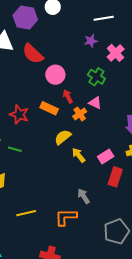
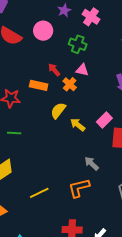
pink circle: (55, 75) -> (43, 31), moved

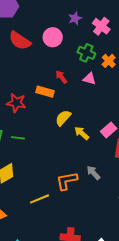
orange cross: (70, 84) -> (109, 61), moved
orange L-shape: (79, 188) -> (67, 181), moved

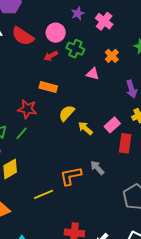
green cross: (86, 53) -> (75, 49), moved
red arrow: (61, 77) -> (51, 56), moved, turned -80
red star: (16, 103) -> (27, 109), moved
green line: (18, 138) -> (21, 133), turned -56

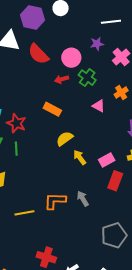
red star: (27, 109) -> (16, 123), moved
green line: (21, 133) -> (16, 149), turned -56

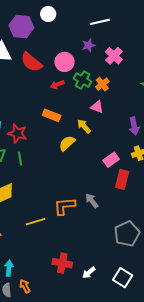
orange cross: (121, 92) -> (102, 84), moved
yellow arrow: (80, 157) -> (84, 126), moved

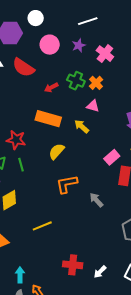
pink circle: (65, 62) -> (50, 45), moved
orange rectangle: (52, 115) -> (48, 119), size x1.4
yellow semicircle: (67, 143) -> (57, 151), moved
orange L-shape: (64, 206) -> (67, 184), moved

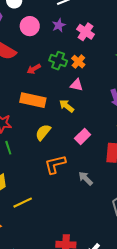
pink rectangle: (112, 157) -> (83, 137), moved
yellow line: (42, 226) -> (23, 203), moved

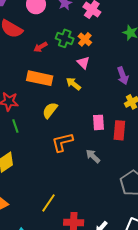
pink triangle: (77, 85) -> (83, 63), turned 32
pink rectangle: (83, 137) -> (98, 122), moved, turned -49
yellow line: (23, 203) -> (49, 203), moved, turned -30

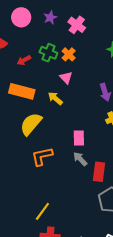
yellow semicircle: (50, 110) -> (31, 124), size x1.4
red rectangle: (119, 130) -> (99, 172), moved
gray arrow: (93, 156) -> (80, 159), moved
yellow line: (49, 203) -> (42, 211), moved

